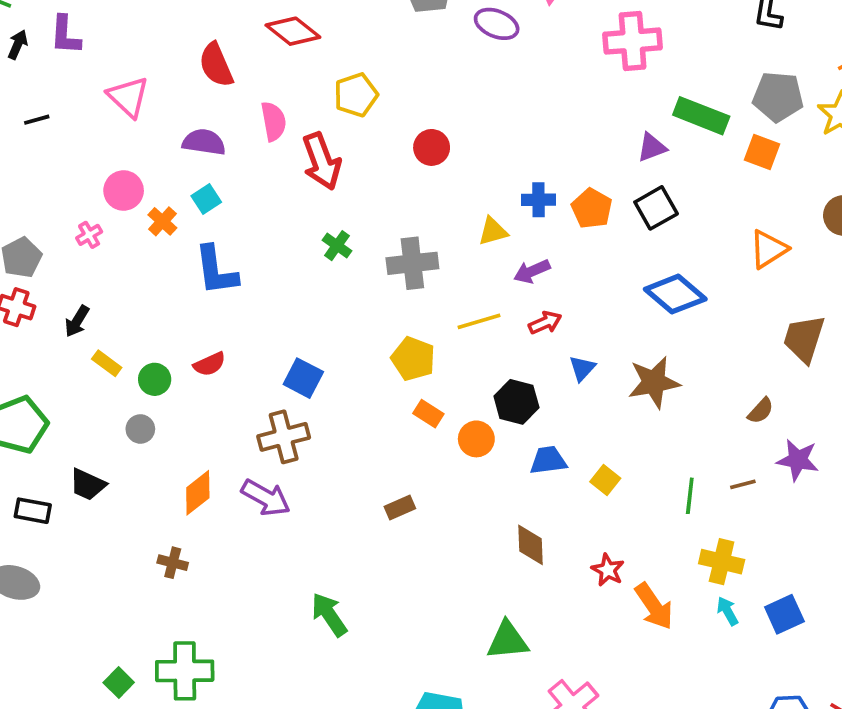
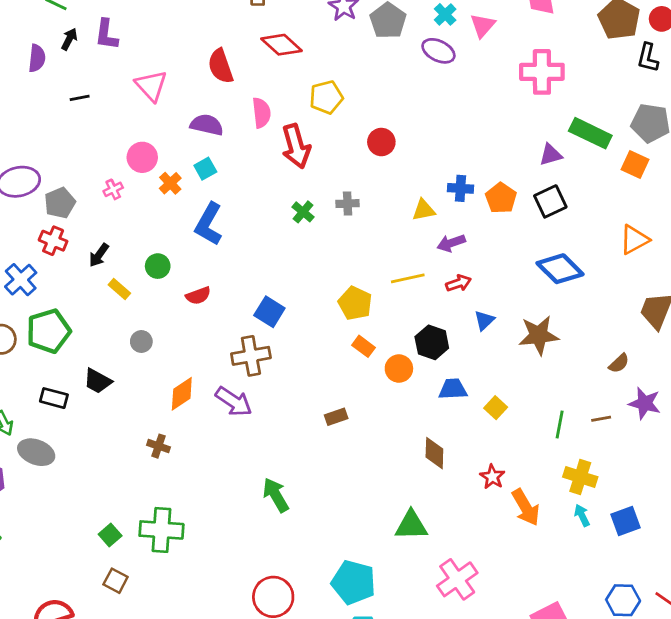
gray cross: (412, 263) -> (348, 204), moved, size x0.6
blue L-shape: (216, 270) -> (209, 224), turned 33
green circle: (155, 379) -> (158, 266), moved

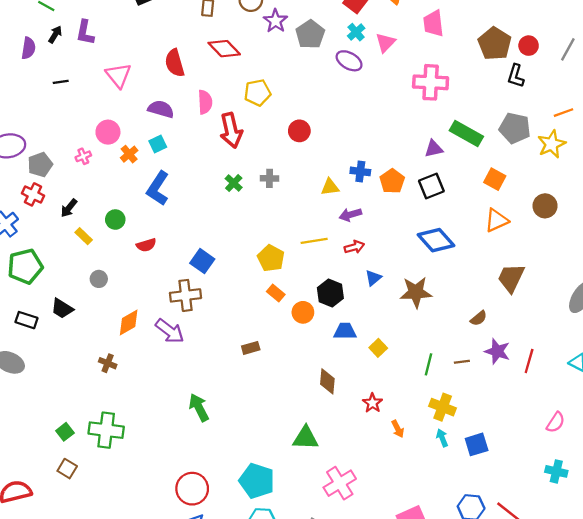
orange square: (635, 165) -> (495, 179), moved
orange arrow: (526, 507) -> (398, 429), size x0.6

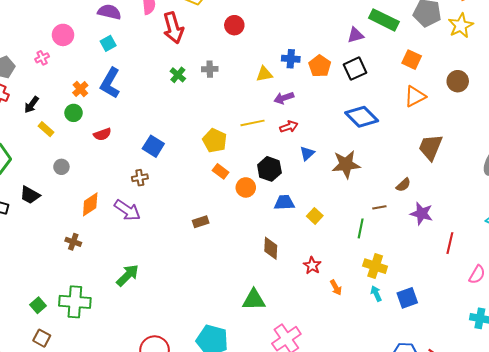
orange cross: (129, 154) -> (80, 89), moved
brown cross: (185, 295) -> (140, 178), size x0.6
red line: (529, 361) -> (450, 243), moved
brown line: (462, 362) -> (379, 207), moved
green arrow: (199, 408) -> (128, 275), moved, turned 75

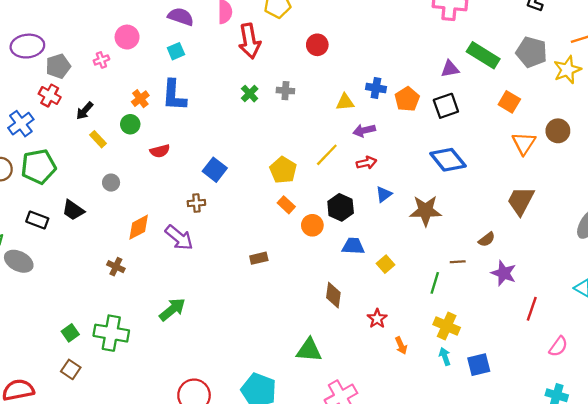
blue L-shape: (110, 83) -> (174, 95), turned -32
orange triangle: (415, 96) -> (524, 143), moved, turned -35
yellow line: (253, 123) -> (327, 155), turned -40

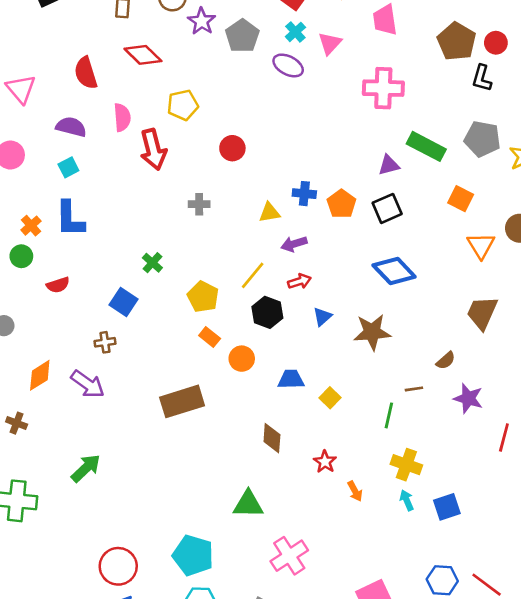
green cross: (250, 94) -> (152, 263), moved
black hexagon: (341, 207) -> (267, 312), moved
brown rectangle: (259, 258) -> (182, 401), size x2.0

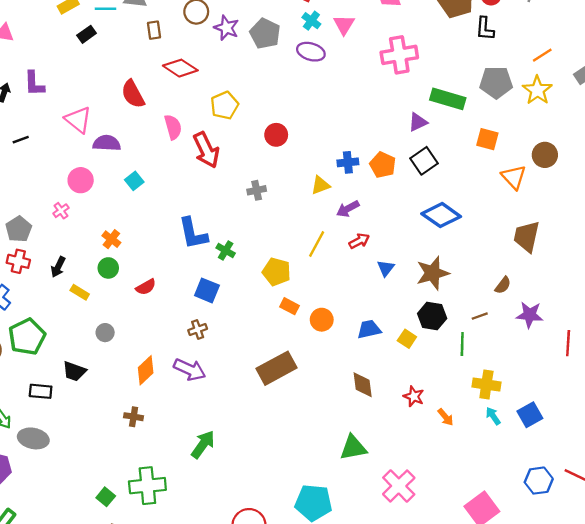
purple semicircle: (71, 127) -> (107, 143), moved
blue L-shape: (70, 219) -> (193, 233), moved
black hexagon: (267, 312) -> (432, 316), moved

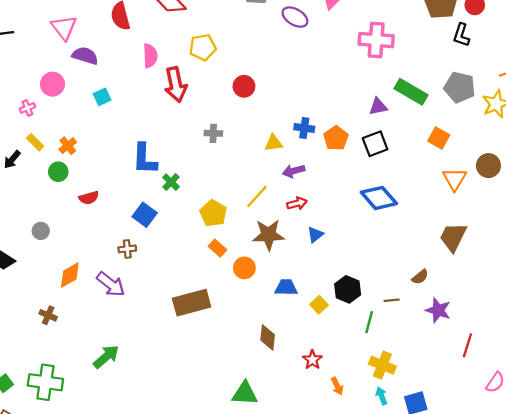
brown star: (433, 273) -> (269, 235), moved
yellow rectangle: (80, 292) -> (35, 142), moved

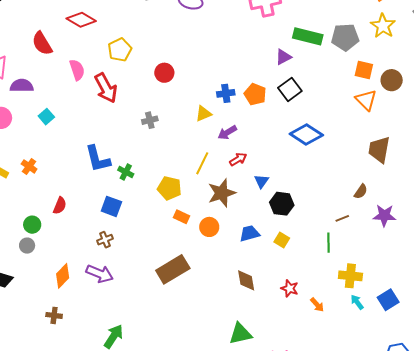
gray pentagon: (460, 87) -> (345, 37), moved
orange square: (439, 138) -> (364, 70), moved
green circle: (58, 172) -> (32, 225), moved
red semicircle: (89, 198) -> (60, 206), turned -36
black hexagon: (348, 289) -> (282, 204), moved

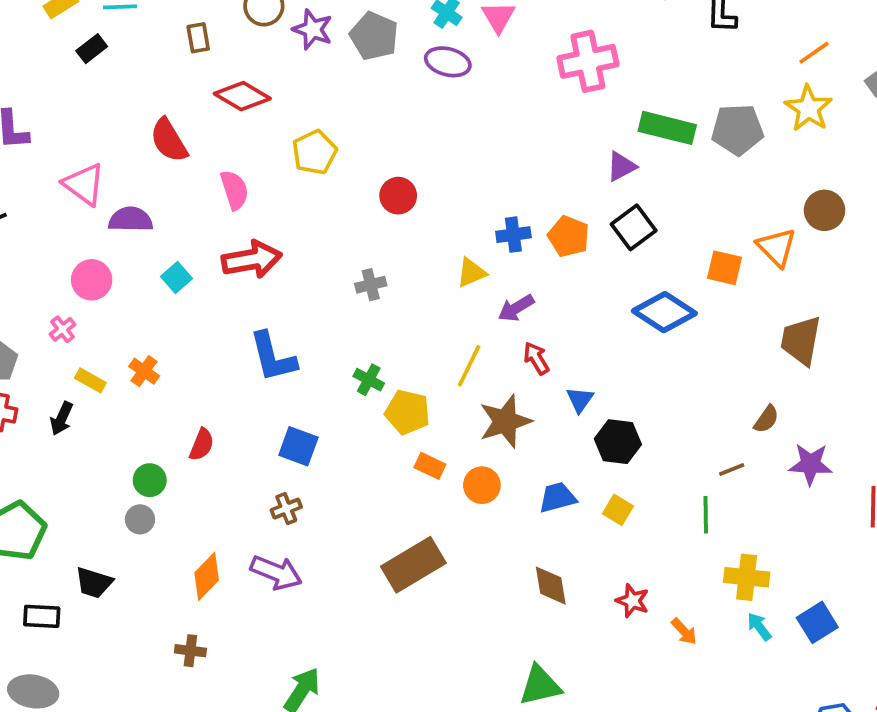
orange square: (364, 70) -> (725, 268), moved
red arrow: (106, 88) -> (252, 260), moved, turned -72
red arrow: (238, 159) -> (536, 358), turned -90
green cross: (126, 172) -> (369, 380), moved

